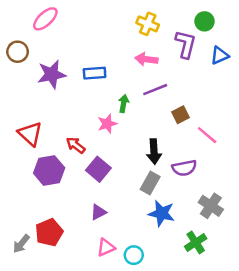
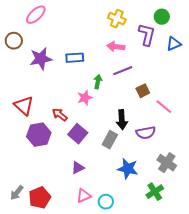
gray rectangle: (150, 183) -> (110, 140), moved
red pentagon: (49, 232) -> (40, 198), moved

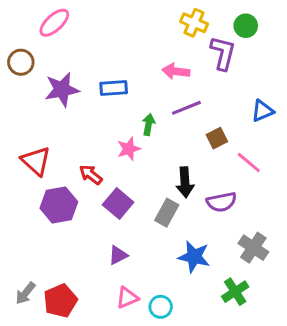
yellow cross: (117, 19) -> (194, 23), moved
blue triangle: (174, 44) -> (262, 111), moved

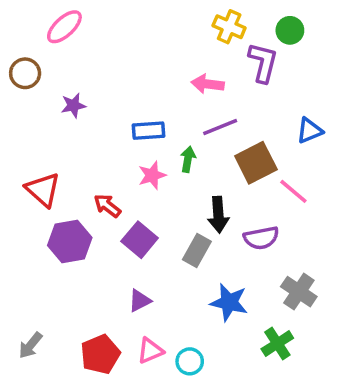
blue rectangle: (114, 88) -> (149, 131), moved
purple star: (62, 90) -> (73, 105), size x0.6
green arrow: (148, 124) -> (188, 159), moved
brown square: (217, 138) -> (256, 163), size x1.6
red pentagon: (60, 301) -> (100, 354), moved

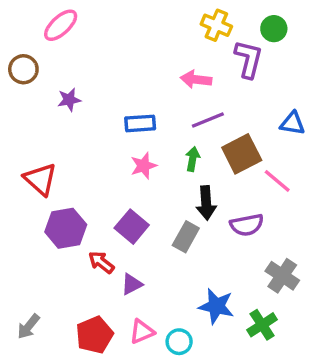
blue triangle: (310, 131) -> (292, 123), turned 32
green arrow: (188, 159) -> (193, 159), moved
red arrow: (107, 206) -> (101, 262), moved
blue star: (229, 302) -> (216, 306), moved

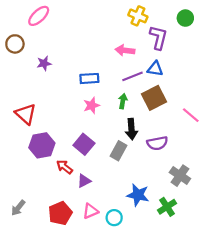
green circle: (274, 29) -> (185, 18), moved
blue triangle: (292, 123) -> (155, 69), moved
pink line: (277, 181) -> (191, 115), moved

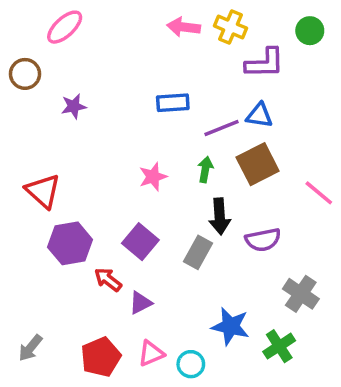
purple L-shape: (158, 37) -> (265, 63), turned 75
pink arrow: (125, 50) -> (184, 27), moved
blue rectangle: (89, 78) -> (173, 103), moved

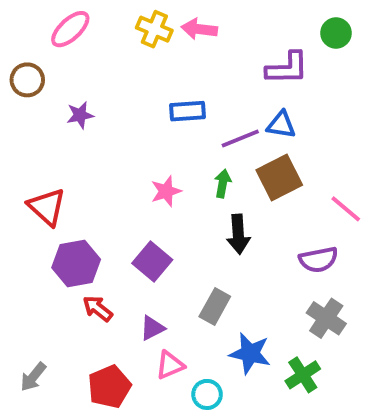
yellow cross: (230, 27) -> (154, 29), moved
purple semicircle: (263, 240) -> (318, 260), moved
gray rectangle: (198, 252) -> (215, 307), moved
red arrow: (108, 279) -> (98, 308), moved
pink triangle: (151, 353) -> (170, 365), moved

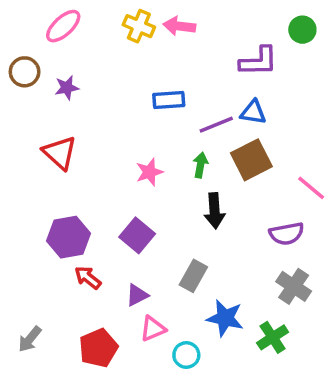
purple star: (80, 115) -> (67, 88), moved
red triangle: (47, 207) -> (60, 153), moved

